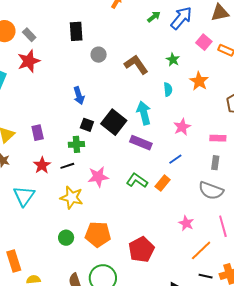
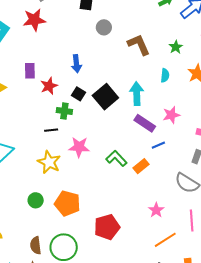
purple rectangle: (38, 133) -> (30, 71), moved
purple rectangle: (141, 143) -> (145, 123), moved
red star: (42, 165) -> (49, 86), moved

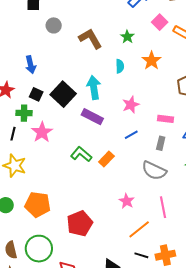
purple rectangle: (145, 123) -> (92, 117), moved
black line: (51, 130) -> (13, 134), turned -64
blue line: (158, 145) -> (131, 135), moved
pink star: (79, 147) -> (42, 132), moved, turned -30

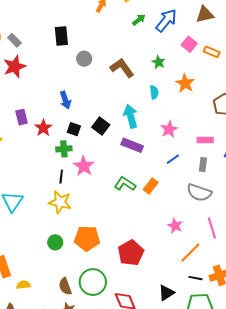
black square: (63, 94) -> (101, 126), size x0.7
black line: (13, 134) -> (61, 177), moved

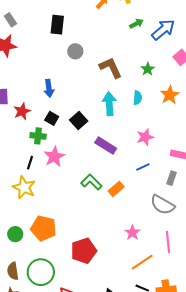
cyan arrow: (131, 116) -> (109, 104), moved
green circle: (55, 242) -> (15, 234), moved

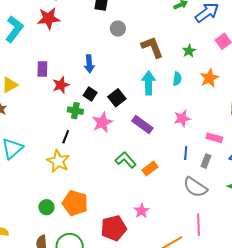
pink star: (54, 157) -> (102, 122), moved
blue line: (143, 167) -> (186, 153), moved, turned -64
pink star: (132, 233) -> (142, 211), moved

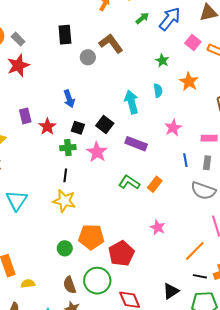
brown L-shape: (152, 47) -> (111, 43), moved
red pentagon: (114, 228) -> (121, 253), moved

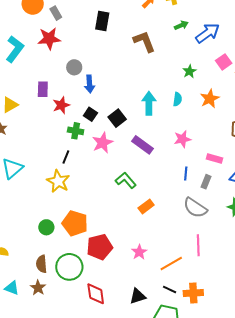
gray circle: (88, 57) -> (74, 67), moved
orange rectangle: (155, 184) -> (146, 207), moved
pink star: (158, 227) -> (139, 252), moved

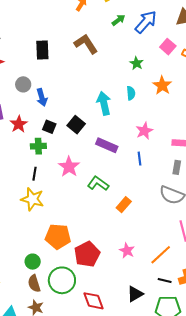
black rectangle: (102, 21) -> (42, 50), moved
pink star: (103, 143) -> (69, 167), moved
blue line: (186, 174) -> (139, 159), moved
green circle: (46, 227) -> (33, 262), moved

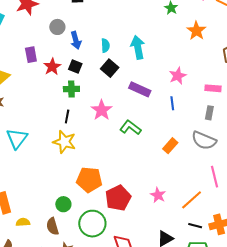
cyan semicircle: (131, 93) -> (105, 45), moved
black square: (49, 127) -> (75, 66), moved
orange rectangle: (124, 205) -> (170, 146), moved
brown semicircle: (34, 283) -> (52, 226), moved

